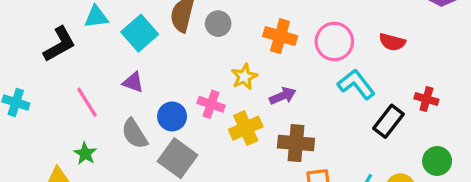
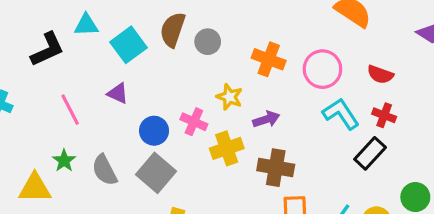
yellow star: (244, 77) -> (229, 97), turned -30
red cross: (426, 99) -> (384, 115), moved
gray semicircle: (134, 134) -> (105, 170), moved

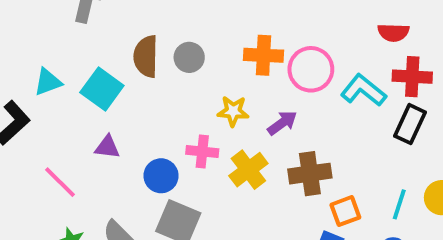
pink circle: (322, 69) -> (311, 69), moved
red cross: (384, 115) -> (412, 77), size x1.4

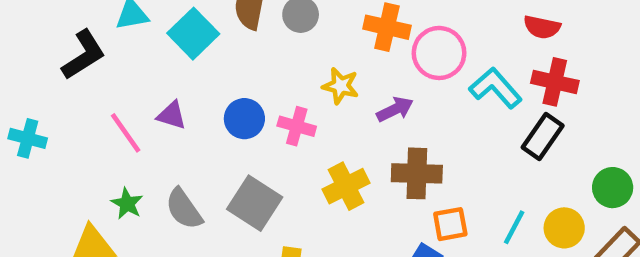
purple triangle: (107, 147) -> (172, 115), moved
yellow cross: (248, 170) -> (346, 186), moved
blue circle: (161, 176) -> (244, 119), moved

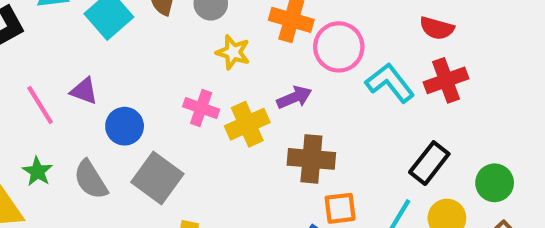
red cross: (555, 82) -> (446, 80), turned -36
yellow star: (341, 86) -> (233, 52), moved
blue circle: (244, 119) -> (125, 126), moved
black rectangle: (543, 136) -> (429, 163), moved
yellow cross: (346, 186) -> (247, 124), moved

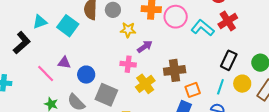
purple arrow: (294, 97) -> (145, 47), moved
pink cross: (201, 108) -> (128, 64), moved
yellow cross: (247, 124) -> (145, 84), moved

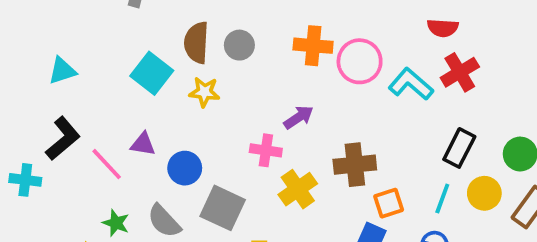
cyan triangle: (40, 22) -> (62, 71), moved
yellow star: (128, 30) -> (204, 92), moved
black L-shape: (22, 43) -> (63, 138), moved

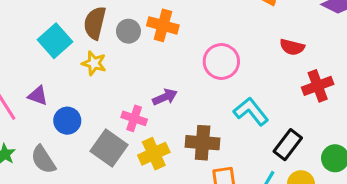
orange cross: (313, 46) -> (163, 25), moved
red cross: (460, 72) -> (318, 86), moved
cyan L-shape: (411, 84) -> (251, 111), moved
gray square: (223, 208) -> (109, 148), moved

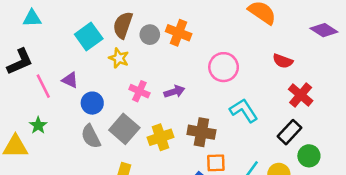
red cross: (318, 86) -> (301, 95), turned -35
pink cross: (134, 118) -> (139, 91), moved
black rectangle: (288, 145) -> (289, 132), moved
gray semicircle: (43, 160) -> (91, 136), moved

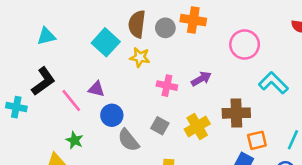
blue circle: (92, 103) -> (112, 115), moved
gray square: (124, 129) -> (160, 126), size x0.6

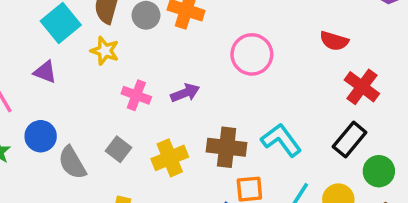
cyan L-shape: (273, 83) -> (281, 140), moved
purple triangle: (96, 89) -> (45, 72), moved
blue circle: (112, 115) -> (41, 136), moved

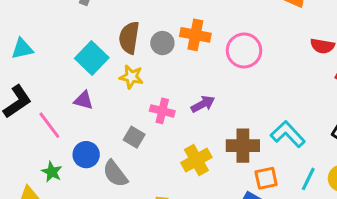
pink circle: (252, 54) -> (244, 51), moved
gray square: (118, 149) -> (134, 137), moved

